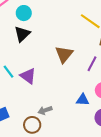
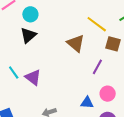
brown triangle: (64, 54) -> (76, 43), moved, turned -30

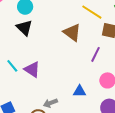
black triangle: (28, 35) -> (24, 28), turned -30
blue triangle: (87, 103) -> (79, 91), moved

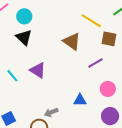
purple line: (95, 54) -> (95, 63), turned 35
purple triangle: (32, 69) -> (38, 70), moved

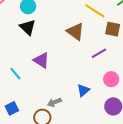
cyan line: (12, 76) -> (15, 74), moved
blue triangle: (80, 100) -> (83, 90), turned -40

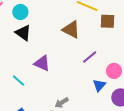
purple line: (99, 53) -> (90, 57), moved
blue triangle: (83, 90) -> (99, 85), moved

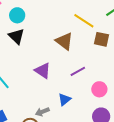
purple triangle: (42, 63) -> (43, 71), moved
blue triangle: (99, 85) -> (64, 99), moved

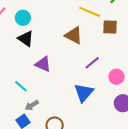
purple triangle: (43, 71) -> (43, 64), moved
blue triangle: (64, 99) -> (84, 93), size x1.5
gray arrow: (42, 112) -> (32, 105), moved

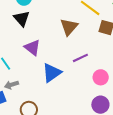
brown triangle: (74, 35) -> (69, 27), turned 30
blue triangle: (84, 93) -> (52, 73), moved

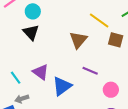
purple triangle: (32, 48) -> (41, 72), moved
purple line: (80, 58) -> (90, 71), turned 49

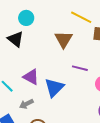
cyan circle: (33, 11) -> (26, 18), moved
gray arrow: (22, 99) -> (26, 104), moved

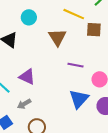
cyan circle: (26, 18) -> (29, 17), moved
blue triangle: (54, 88) -> (79, 99), moved

